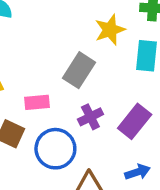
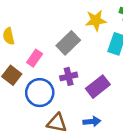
pink rectangle: (37, 102) -> (35, 58), turned -63

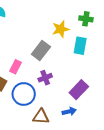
purple rectangle: (98, 87) -> (79, 90), moved

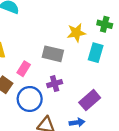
gray rectangle: (41, 50) -> (53, 54), turned 60

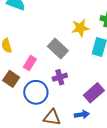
gray rectangle: (53, 54) -> (58, 48), turned 30

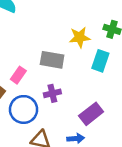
gray rectangle: (58, 48) -> (52, 60), turned -36

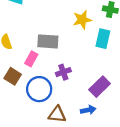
gray rectangle: (52, 60) -> (48, 41), moved

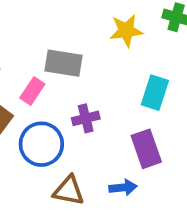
cyan rectangle: (103, 39) -> (155, 93), moved
purple rectangle: (100, 87) -> (146, 149), turned -70

